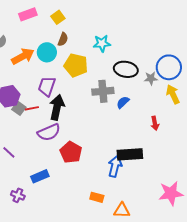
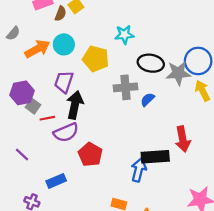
brown semicircle: (63, 39) -> (61, 14), moved
gray star: (151, 78) -> (178, 73), size x1.6
red line: (32, 108) -> (47, 118), moved
red arrow: (155, 123) -> (183, 139), moved, size x1.6

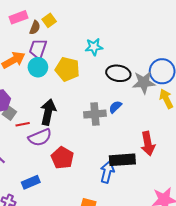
cyan circle: (64, 44) -> (38, 67), moved
purple trapezoid: (64, 82) -> (38, 49), moved
gray cross: (125, 87) -> (95, 114), moved

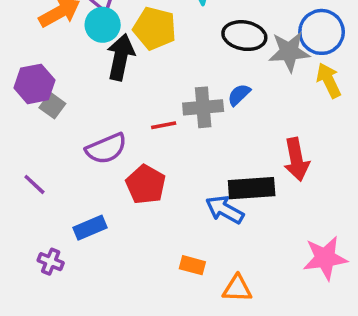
black arrow: (48, 112) -> (121, 57), moved
red line: (23, 124) -> (164, 125), moved
blue arrow: (107, 172) -> (225, 210), turned -75

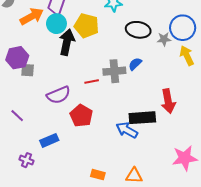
gray star: (289, 52) -> (164, 39), size x0.6
gray square: (52, 106) -> (28, 70), turned -32
orange rectangle: (192, 265) -> (98, 175), moved

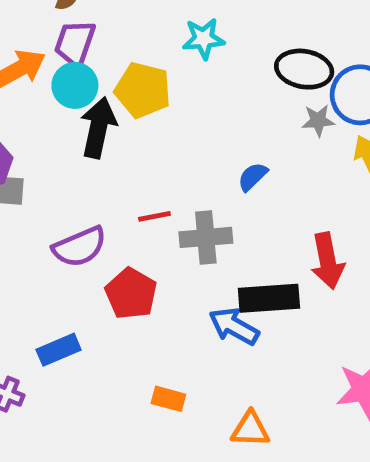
black ellipse: (138, 30) -> (304, 69), moved
gray cross: (114, 71) -> (206, 237), moved
orange rectangle: (98, 175) -> (168, 399), moved

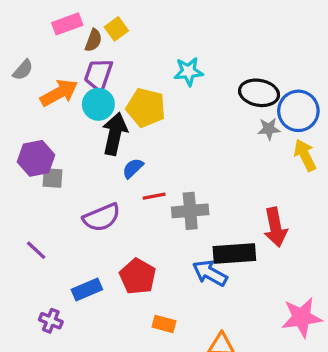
blue semicircle: (253, 177) -> (133, 168), moved
red pentagon: (131, 294) -> (138, 276), moved

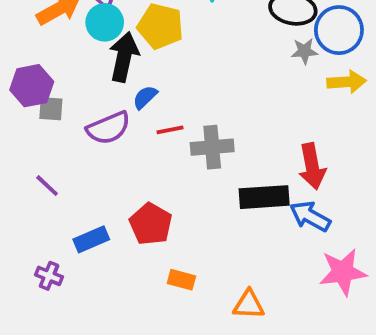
yellow arrow: (305, 155) -> (347, 82), turned 112
purple semicircle: (102, 217) -> (109, 128), moved
purple line: (36, 250) -> (47, 186), moved
blue arrow: (210, 273) -> (310, 216), moved

